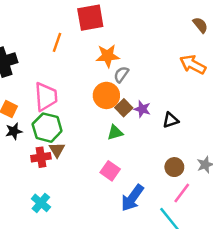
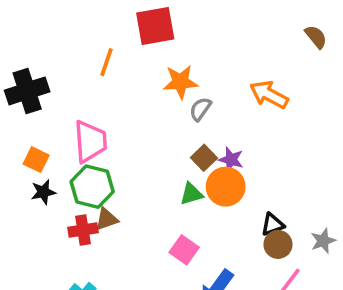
orange arrow: (193, 65) -> (269, 95), moved
orange circle: (106, 95) -> (226, 187), moved
black triangle: (171, 120) -> (273, 225), moved
brown triangle: (57, 150) -> (106, 219), turned 42

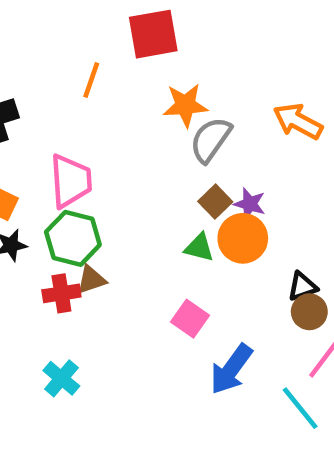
gray semicircle: (200, 109) -> (211, 140), size x1.5
green triangle: (191, 194) -> (199, 247), turned 30

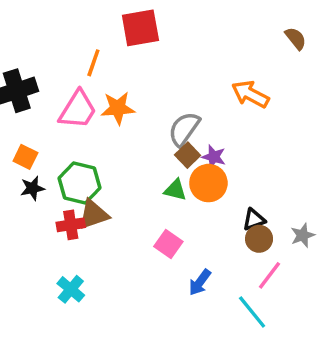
orange star: (185, 105) -> (118, 108), moved
gray semicircle: (211, 140) -> (184, 129), moved
pink trapezoid: (71, 181) -> (78, 110), moved, turned 36
brown triangle: (91, 280) -> (93, 214), size x1.4
blue arrow: (231, 369) -> (200, 282), size x0.7

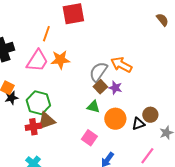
orange arrow: (250, 94) -> (121, 65), moved
orange circle: (208, 183) -> (115, 119), moved
black star: (32, 188) -> (11, 98), moved
brown circle: (259, 239) -> (150, 115), moved

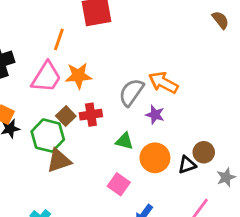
brown square: (100, 87) -> (66, 116), moved
red cross: (33, 127) -> (91, 115), moved

